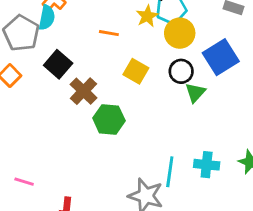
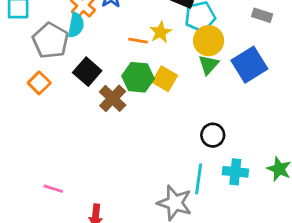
yellow star: (147, 16) -> (161, 32), moved
black circle: (181, 71) -> (213, 135), moved
green triangle: (195, 93) -> (209, 65), moved
green hexagon: (109, 119) -> (138, 77), moved

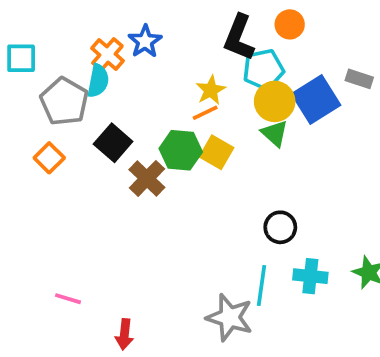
gray rectangle: (262, 15) -> (359, 79), moved
orange line: (138, 41) -> (205, 113), moved, turned -36
green triangle: (209, 65) -> (275, 133), turned -30
blue square: (249, 65) -> (316, 100), moved

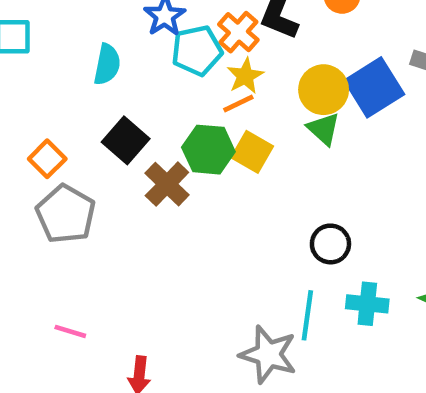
orange cross: (107, 54) -> (238, 32), moved
cyan pentagon: (263, 70) -> (197, 51), moved
gray pentagon: (64, 101) -> (66, 214), moved

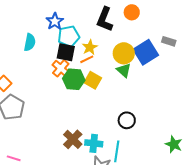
orange cross: (238, 32) -> (61, 68), moved
black square: (126, 140) -> (66, 52), moved, turned -30
brown cross: (167, 184) -> (73, 139), moved
cyan cross: (367, 304) -> (94, 143), moved

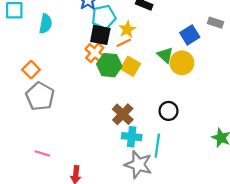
cyan semicircle: (30, 42) -> (46, 24), moved
blue square: (146, 52) -> (190, 35), size x0.7
yellow circle: (124, 53) -> (182, 63), moved
brown cross: (73, 139) -> (123, 114), moved

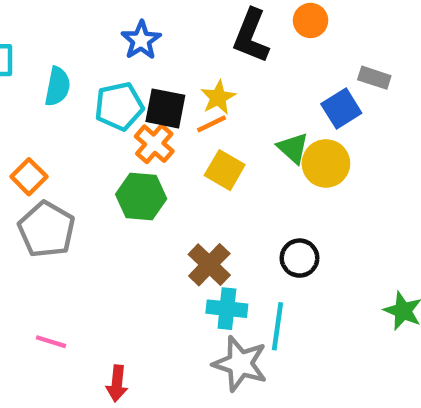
cyan pentagon: (104, 17) -> (119, 106), moved
gray rectangle: (215, 23) -> (374, 78), moved
green hexagon: (109, 65) -> (141, 196), moved

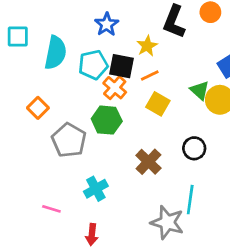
cyan semicircle: (58, 86) -> (55, 53), size x1.4
yellow star: (218, 97) -> (147, 46), moved
gray pentagon: (47, 229) -> (69, 140), moved
black circle: (300, 258) -> (194, 148), moved
cyan cross: (227, 309) -> (96, 189), moved, turned -35

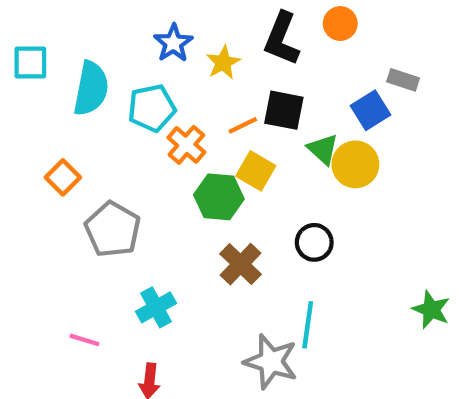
yellow star: (147, 46) -> (223, 63), moved
black square: (121, 66) -> (284, 110), moved
green hexagon: (107, 120) -> (219, 197), moved

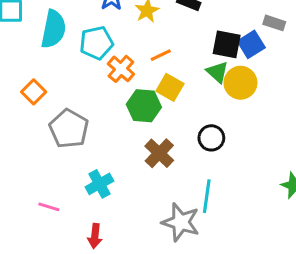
black square: (284, 110) -> (227, 44), moved

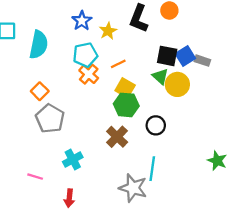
gray rectangle: (274, 23) -> (202, 61), moved
cyan pentagon: (96, 43) -> (85, 55), moved
orange square: (34, 92) -> (40, 91), moved
green hexagon: (144, 106) -> (126, 105), moved

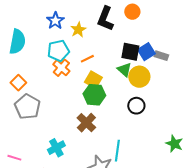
black circle: (156, 125) -> (136, 106), moved
cyan cross: (73, 159) -> (56, 148), moved

